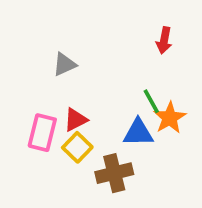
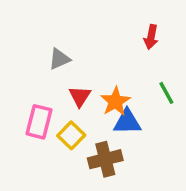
green line: (151, 101) -> (166, 93), moved
orange star: (170, 118) -> (115, 101), moved
red triangle: (76, 120) -> (80, 96), moved, turned -30

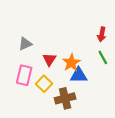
red arrow: (151, 37) -> (102, 34), moved
gray triangle: (59, 59) -> (25, 44), moved

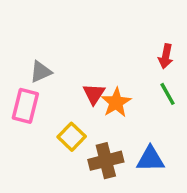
red triangle: (49, 60) -> (94, 94), moved
pink rectangle: (24, 75) -> (25, 106), moved
blue triangle: (79, 75) -> (150, 159), moved

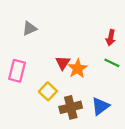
gray triangle: (41, 72) -> (30, 29), moved
green line: (167, 94) -> (112, 63), turned -35
blue triangle: (150, 159) -> (100, 106), turned -36

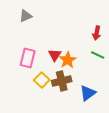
gray triangle: (30, 29) -> (26, 16), moved
pink rectangle: (17, 71) -> (28, 58), moved
brown cross: (71, 107) -> (62, 81), moved

